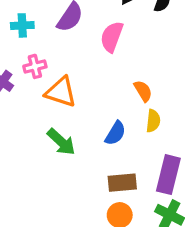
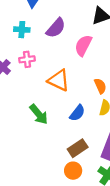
orange triangle: (61, 92) -> (59, 80), moved
brown rectangle: (122, 183) -> (78, 148), turned -36

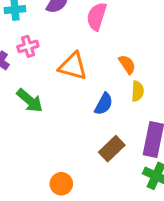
green arrow: (39, 114) -> (30, 101), moved
orange circle: (73, 171) -> (61, 184), moved

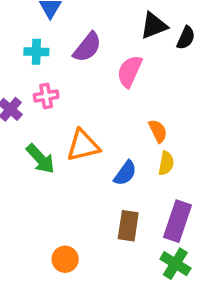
orange triangle: (73, 66) -> (83, 146), moved, turned -36
brown rectangle: (112, 149) -> (128, 226), turned -45

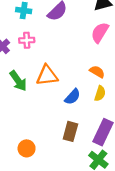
pink semicircle: (130, 71) -> (100, 33), moved
orange semicircle: (158, 131) -> (97, 72), turned -40

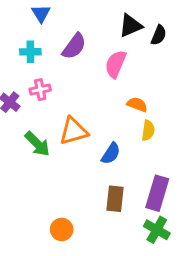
pink semicircle: (100, 33) -> (116, 64), moved
orange semicircle: (97, 72) -> (137, 104), moved
yellow semicircle: (100, 93) -> (148, 130), moved

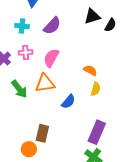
pink semicircle: (116, 64) -> (51, 58), moved
brown rectangle: (115, 199) -> (42, 133), moved

